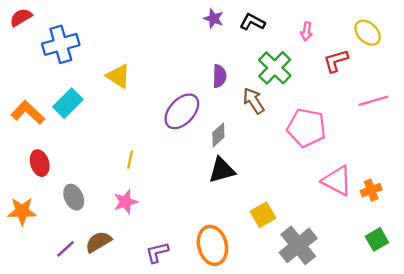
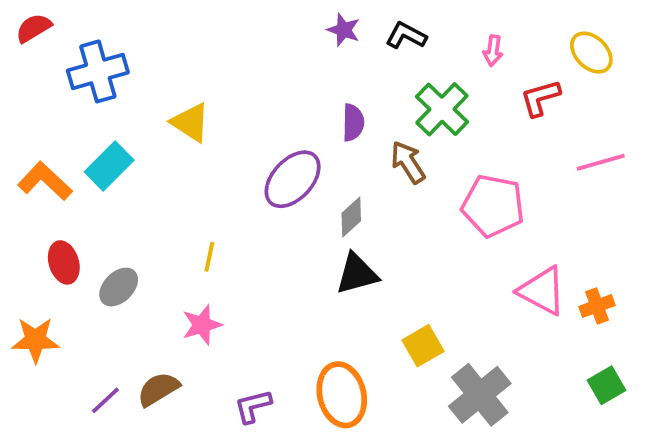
gray ellipse: (74, 197) -> (119, 287), moved, turned 70

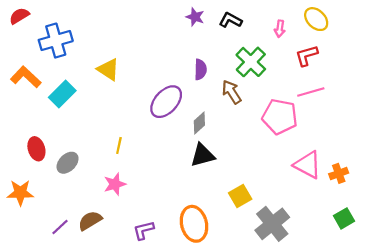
yellow ellipse: (591, 53) -> (316, 19), moved
pink line: (601, 162) -> (311, 92), moved
orange L-shape: (45, 181) -> (26, 77), moved

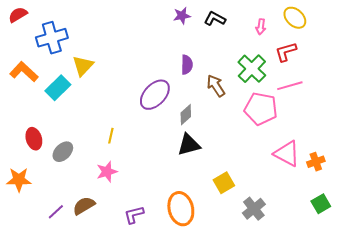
purple star: (195, 17) -> (182, 16), turned -30
green cross: (251, 62) -> (252, 69), moved
yellow triangle: (108, 69) -> (83, 66), moved, turned 40
gray cross: (272, 224) -> (254, 209), size x0.7

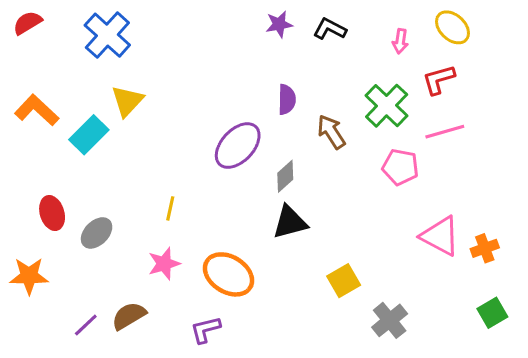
blue cross: (52, 38) -> (107, 35), moved, turned -32
pink pentagon: (261, 109) -> (400, 167), size x0.7
orange ellipse: (181, 209) -> (228, 274), moved, turned -44

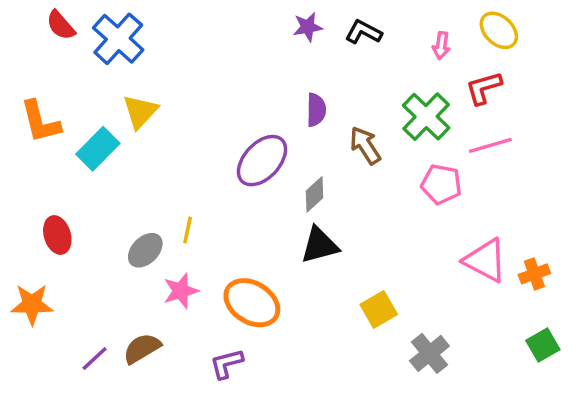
red semicircle: (28, 23) -> (61, 25), moved, turned -100
orange L-shape: (37, 110) -> (40, 122), turned -147
gray ellipse: (97, 233) -> (145, 250), moved

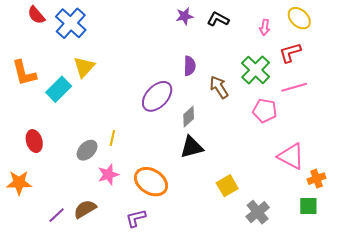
orange cross: (534, 274) -> (317, 179), moved
green square: (543, 345) -> (308, 206), moved, turned 30

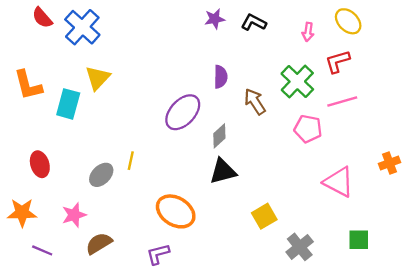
cyan rectangle: (59, 89) -> (68, 104), turned -30
pink star: (108, 175) -> (74, 215), moved
orange cross: (317, 179) -> (389, 163), moved
purple line: (57, 215) -> (42, 250), moved, turned 66

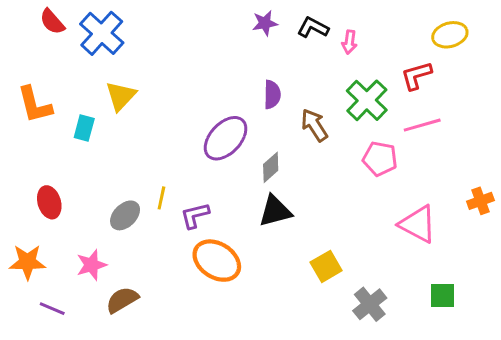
yellow ellipse: (348, 21) -> (450, 35), moved, turned -60
pink arrow: (308, 32) -> (349, 42), moved
cyan rectangle: (68, 104) -> (84, 128), size x0.7
purple L-shape: (158, 254) -> (195, 215), moved

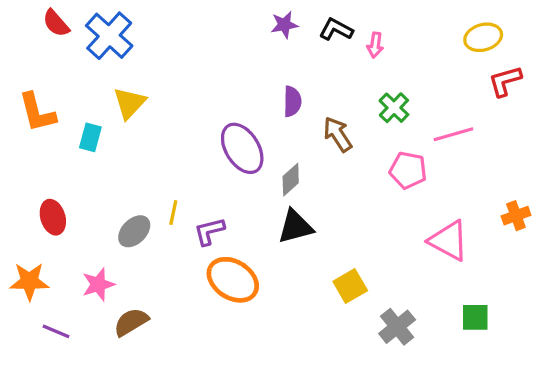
red L-shape: (416, 76) -> (505, 81), moved
green cross: (367, 100) -> (394, 108), size x0.7
purple ellipse: (226, 138) -> (242, 148), turned -75

